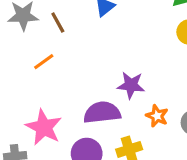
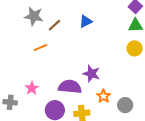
brown line: (58, 22) -> (54, 25), turned 64
pink star: (44, 127) -> (32, 88), size x0.6

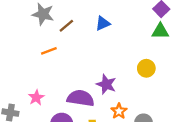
yellow circle: (135, 48) -> (146, 68), moved

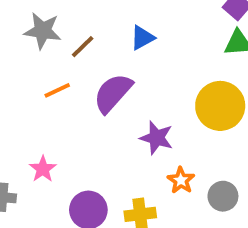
yellow circle: (146, 68) -> (220, 106), size x1.6
purple semicircle: (81, 98) -> (113, 93), moved, turned -52

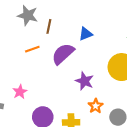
blue triangle: (142, 38) -> (86, 34), moved
brown line: (83, 47) -> (49, 26), turned -40

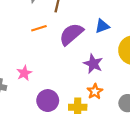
blue triangle: (86, 34) -> (102, 26), moved
orange star: (96, 106) -> (95, 91), moved

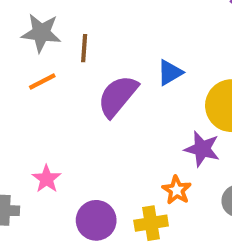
orange line: (39, 28) -> (42, 82), moved
purple star: (93, 64) -> (202, 149), moved

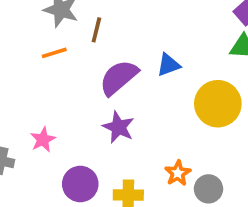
purple star: (202, 149) -> (118, 127), moved
orange star: (177, 190) -> (178, 173), moved

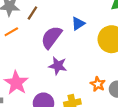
brown line: (96, 30) -> (32, 13), turned 32
pink star: (43, 140) -> (16, 83), size x1.6

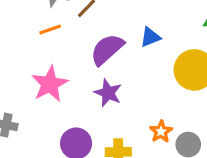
pink star: (16, 83) -> (50, 84), moved

